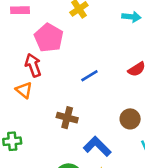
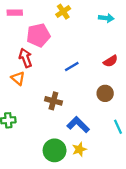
pink pentagon: (49, 38) -> (38, 35), turned 30
brown circle: (130, 119) -> (105, 93), moved

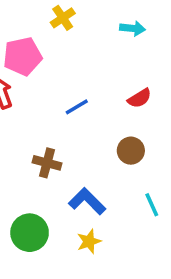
green circle: (55, 150) -> (30, 233), moved

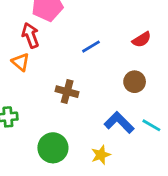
blue L-shape: (87, 201) -> (119, 123), moved
cyan line: (152, 205) -> (151, 125), turned -36

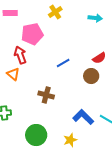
brown circle: (135, 82) -> (91, 76), moved

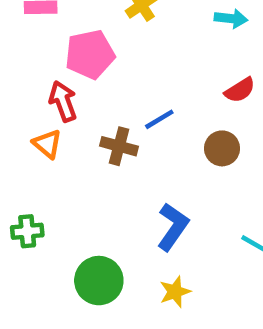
red semicircle: (99, 58) -> (240, 90), moved
brown cross: (46, 95) -> (119, 146), moved
blue L-shape: (83, 117) -> (173, 227), moved, turned 80

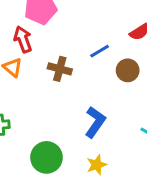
blue line: (159, 119) -> (100, 51), moved

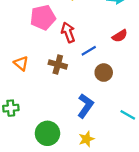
red arrow: (23, 39) -> (68, 32), moved
brown circle: (128, 70) -> (104, 73), moved

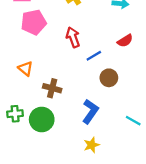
pink pentagon: (43, 17) -> (34, 22), moved
brown cross: (58, 64) -> (52, 88), moved
green circle: (47, 133) -> (42, 119), moved

